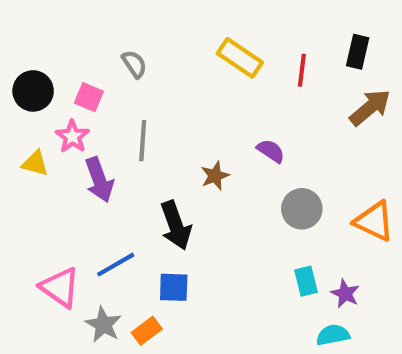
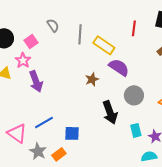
yellow rectangle: (240, 58) -> (104, 45), moved
pink square: (89, 97) -> (31, 41), turned 32
gray line: (143, 141) -> (80, 34), moved
purple semicircle: (271, 151) -> (119, 67), size x1.5
black arrow: (176, 225) -> (110, 112), moved

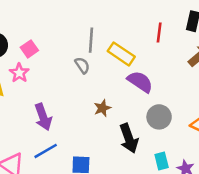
gray semicircle: (53, 25) -> (82, 65), moved
brown star: (92, 79) -> (102, 108), moved
purple arrow: (36, 81) -> (43, 117), moved

